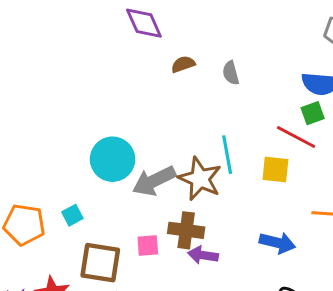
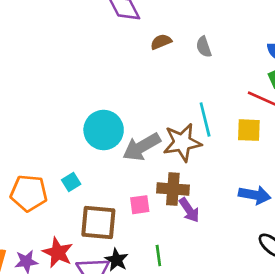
brown star: (200, 179) -> (182, 142), turned -30
purple arrow: (203, 255) -> (189, 210), turned -130

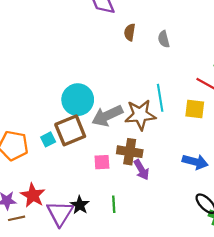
brown semicircle: (161, 42) -> (130, 32), turned -63
brown square: (98, 223) -> (70, 130), moved, turned -32

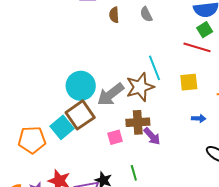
yellow square: (195, 109) -> (189, 82), moved
cyan square: (48, 139) -> (62, 127), size x1.6
blue arrow: (195, 162) -> (199, 118), size x0.6

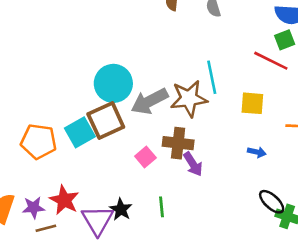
pink square: (115, 137) -> (145, 157), turned -35

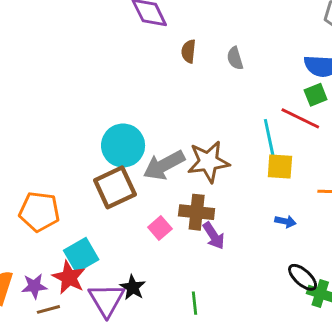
cyan line: (212, 77) -> (269, 138), moved
cyan square: (80, 132) -> (81, 255), moved
green line: (161, 207) -> (194, 303), moved

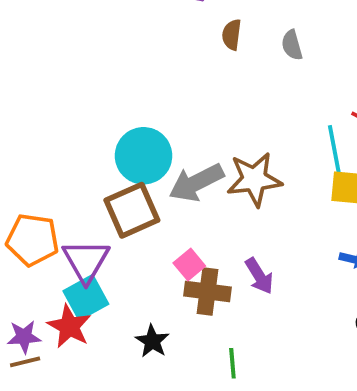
brown cross: (197, 212) -> (208, 291), moved
purple triangle: (107, 300) -> (86, 261), moved
brown line: (48, 309) -> (25, 362), moved

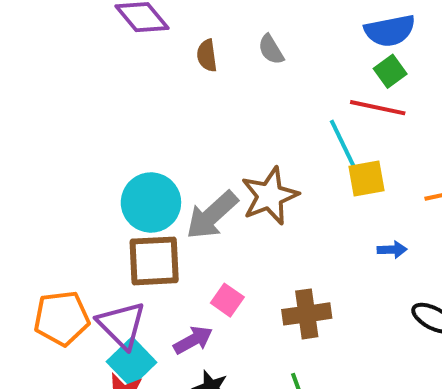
brown square: (132, 210) -> (154, 261), turned 36
purple arrow: (259, 276) -> (193, 340), moved, turned -72
brown cross: (208, 291) -> (307, 314), moved

